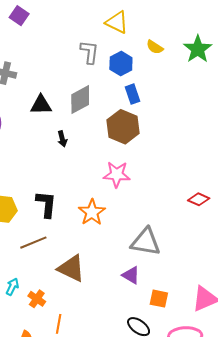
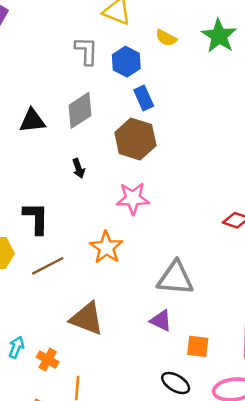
black arrow: (62, 139) -> (79, 168), moved
black L-shape: (46, 204) -> (36, 218), moved
brown line: (33, 243) -> (48, 266), moved

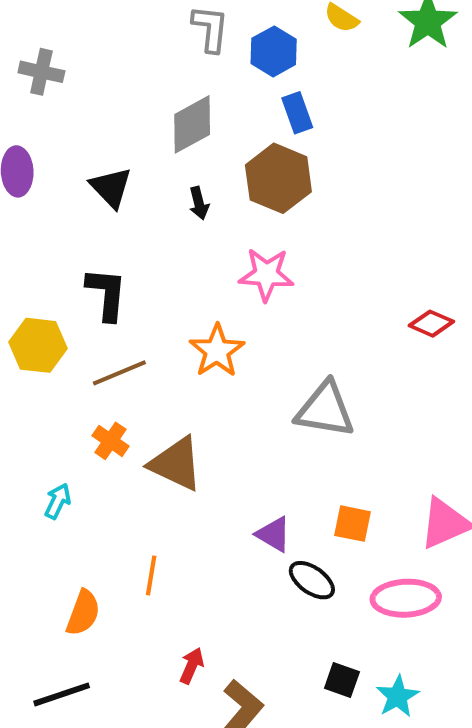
black triangle: (32, 121) -> (111, 187), moved, turned 48
black arrow: (79, 168) -> (199, 203), moved
purple triangle: (161, 321) -> (274, 534), moved
orange cross: (48, 360) -> (110, 441), moved

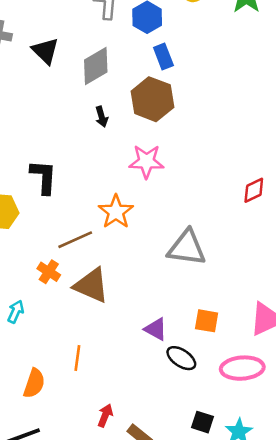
black triangle: (111, 187) -> (45, 51), moved
red diamond: (431, 324) -> (254, 190), turned -48
brown line: (119, 373) -> (75, 240), moved

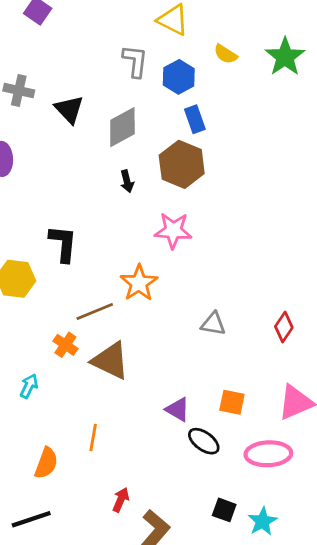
red diamond: (254, 190) -> (284, 327), moved, turned -32
gray triangle: (187, 248) -> (213, 324), size x0.6

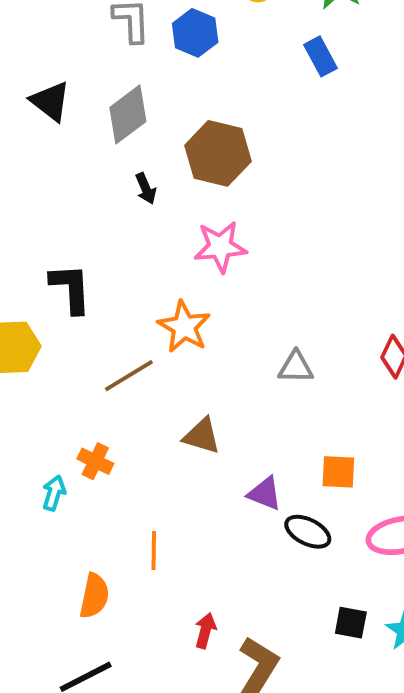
blue rectangle: (195, 119) -> (321, 56), moved
orange cross: (65, 345) -> (95, 461), moved
brown triangle: (110, 361) -> (202, 436), moved, size x0.7

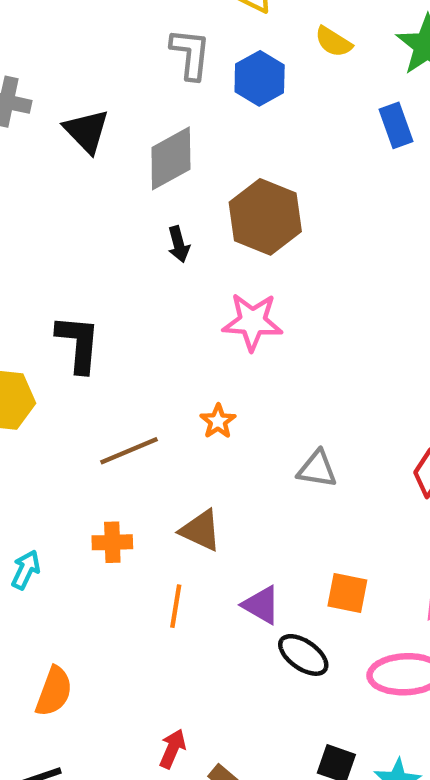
orange star: (184, 327) -> (218, 421), moved, size x0.6
orange cross: (95, 461) -> (112, 542), moved, turned -36
orange line: (154, 550) -> (176, 606), moved

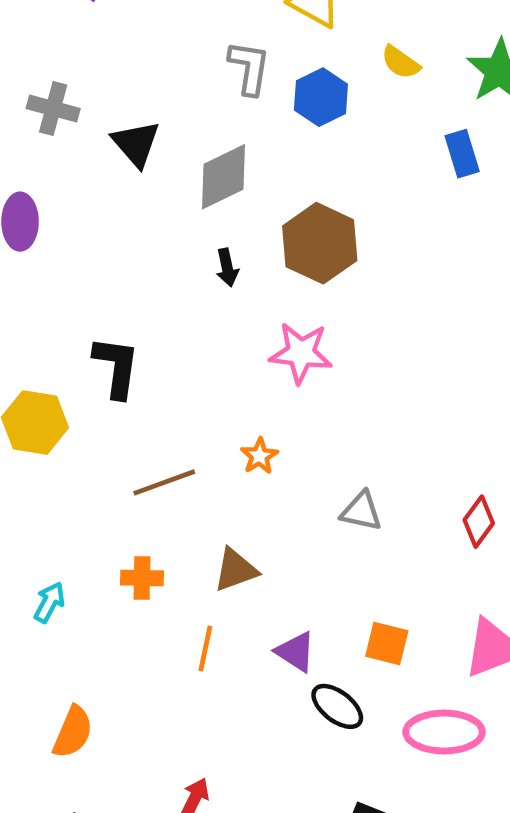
brown triangle: (201, 530) -> (236, 570), turned -48

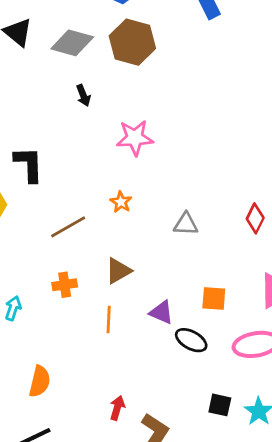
gray diamond: (223, 177) -> (72, 43), turned 51
brown hexagon: (320, 243) -> (132, 42), moved

